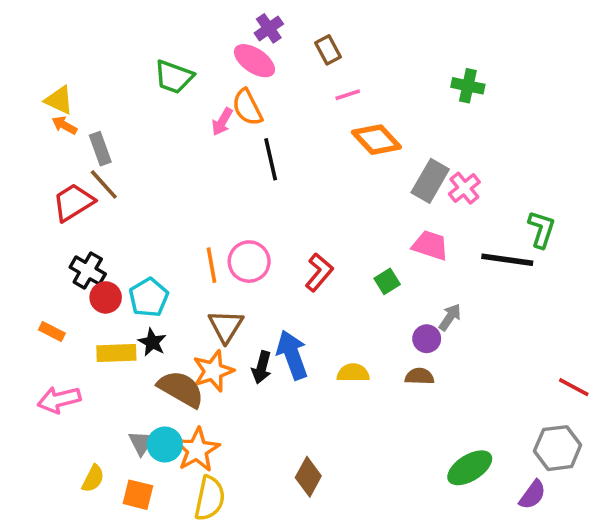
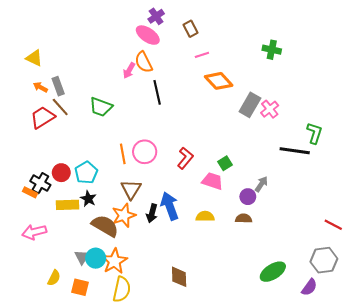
green trapezoid: (174, 77) -> (101, 107), moved
orange arrow: (64, 125) -> (40, 87), moved
pink trapezoid: (430, 245) -> (212, 181), moved
black cross: (88, 271) -> (40, 183), moved
brown diamond: (308, 477) -> (179, 277), turned -30

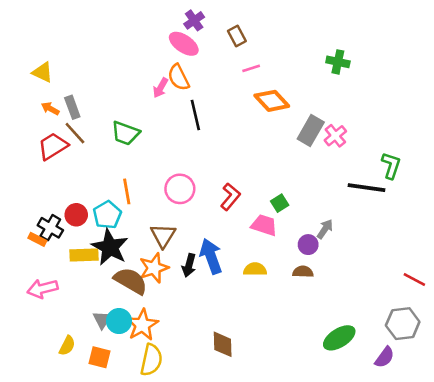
orange line: (123, 154) -> (127, 191), moved
black star: (88, 199) -> (110, 247), size x1.8

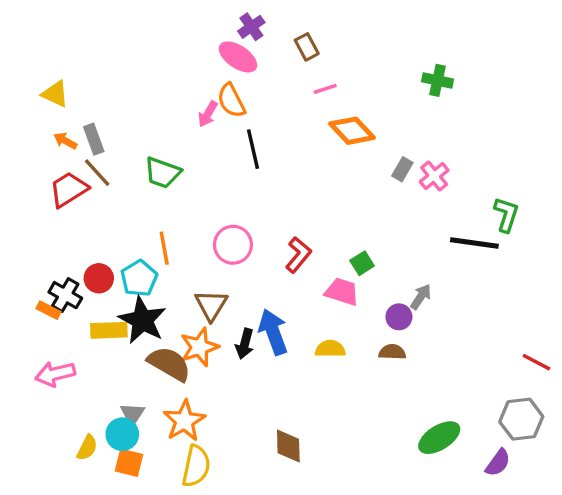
gray rectangle: (311, 131) -> (402, 169), size x0.6
cyan circle: (119, 321) -> (122, 434), moved

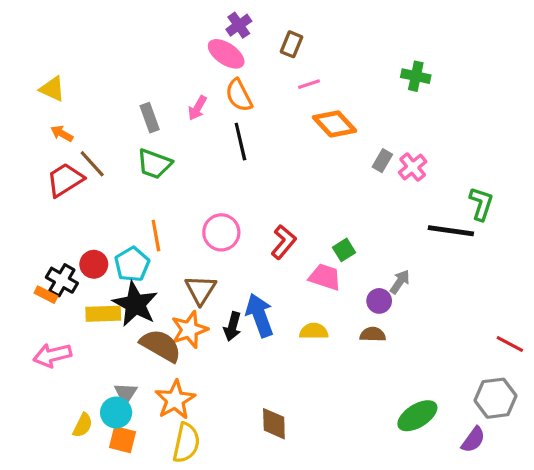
brown rectangle: (307, 47) -> (291, 44), turned 50
orange semicircle: (231, 101) -> (239, 95), moved
gray rectangle: (94, 139) -> (150, 118), moved

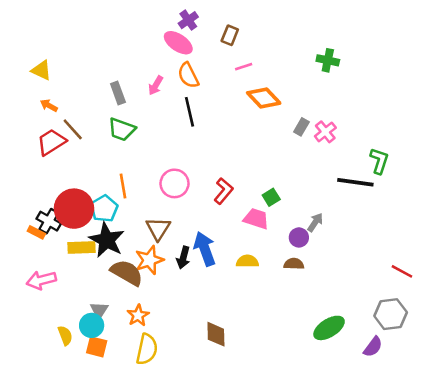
red circle: (94, 264) -> (74, 209), size x1.8
orange star: (175, 400) -> (138, 315), size x0.7
yellow semicircle: (83, 425) -> (65, 335), turned -48

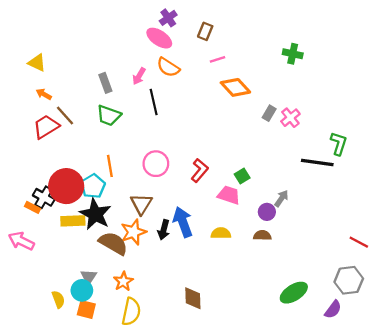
orange semicircle: (188, 75) -> (168, 67), turned -30
black line: (190, 112) -> (154, 102), moved
pink arrow: (41, 280) -> (21, 241), moved, turned 40

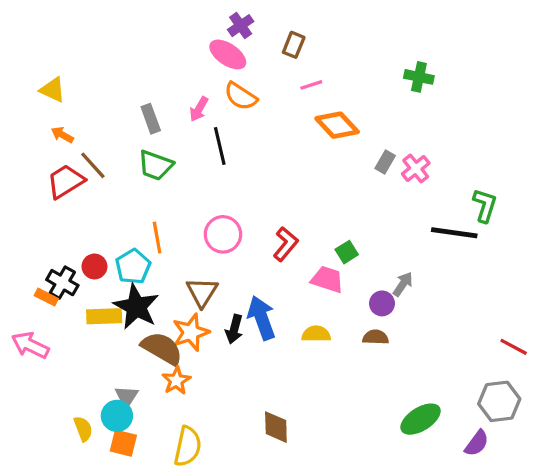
red circle: (66, 186) -> (94, 266), size x0.5
orange star: (123, 281) -> (176, 381), moved

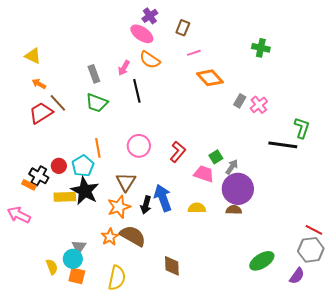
gray arrow: (403, 284) -> (232, 167), moved
purple circle: (382, 303) -> (238, 189), size x2.0
red line: (514, 347) -> (314, 230), moved
brown semicircle: (162, 348) -> (133, 236), moved

